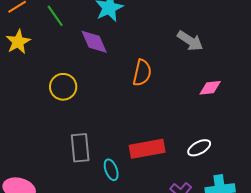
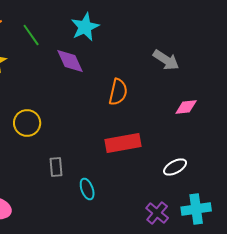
yellow circle: (63, 87) -> (27, 123), moved
gray rectangle: (80, 148) -> (56, 167), size x0.7
red rectangle: (147, 149) -> (123, 143), moved

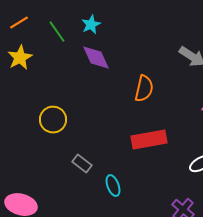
cyan star: (85, 27) -> (91, 25), moved, size x0.7
gray rectangle: (56, 167) -> (82, 164), turned -48

